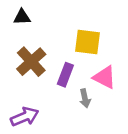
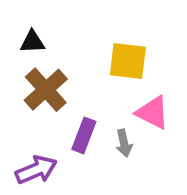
black triangle: (22, 17) -> (32, 42), moved
purple rectangle: (65, 75) -> (84, 135), moved

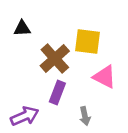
brown cross: (46, 90) -> (55, 58), moved
gray arrow: (124, 143) -> (85, 116), moved

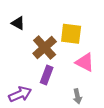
black triangle: (22, 28) -> (18, 23), turned 32
gray arrow: (85, 116) -> (77, 96), moved

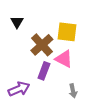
black triangle: (18, 23) -> (17, 22), turned 32
pink triangle: (85, 62) -> (64, 59), moved

